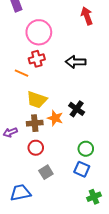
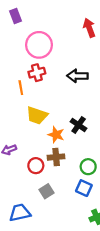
orange line: (21, 73) -> (21, 88), turned 56
brown cross: (35, 123) -> (56, 157), moved

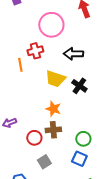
pink circle: (39, 45) -> (51, 25), moved
yellow trapezoid: (37, 115) -> (55, 79), moved
black cross: (79, 125) -> (79, 86), moved

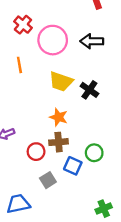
pink circle: (51, 25) -> (53, 40), moved
red cross: (35, 51) -> (23, 25), moved, turned -35
black arrow: (73, 54) -> (92, 41), moved
blue square: (79, 159) -> (73, 166), moved

